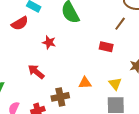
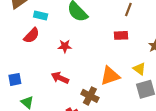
orange triangle: (85, 83) -> (110, 76), size x1.5
brown cross: (60, 97) -> (90, 96), turned -36

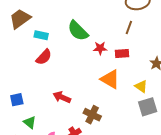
red semicircle: (32, 36) -> (44, 57), moved
red star: (65, 46) -> (100, 48), moved
orange triangle: (110, 76) -> (110, 79), moved, turned 50

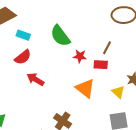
brown line: (129, 27) -> (107, 48), moved
yellow triangle: (141, 86) -> (118, 92), moved
red arrow: (62, 97) -> (35, 79), moved

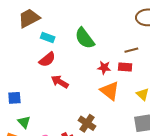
brown line: (107, 48) -> (131, 50), turned 48
red star: (80, 56) -> (104, 68), moved

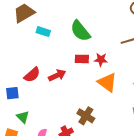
red semicircle: (47, 59) -> (32, 75), moved
red rectangle: (125, 67) -> (82, 59), moved
red arrow: (60, 82) -> (57, 75), turned 126

